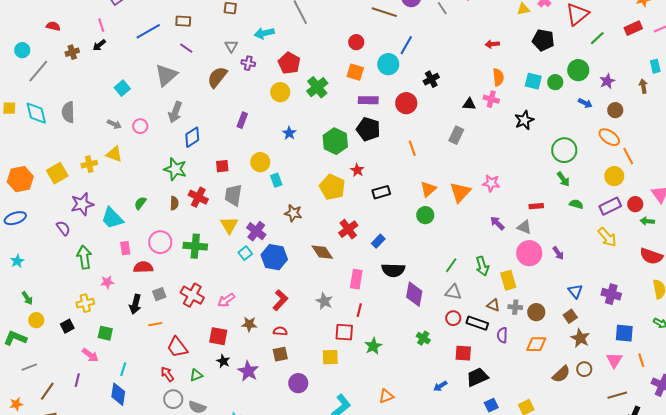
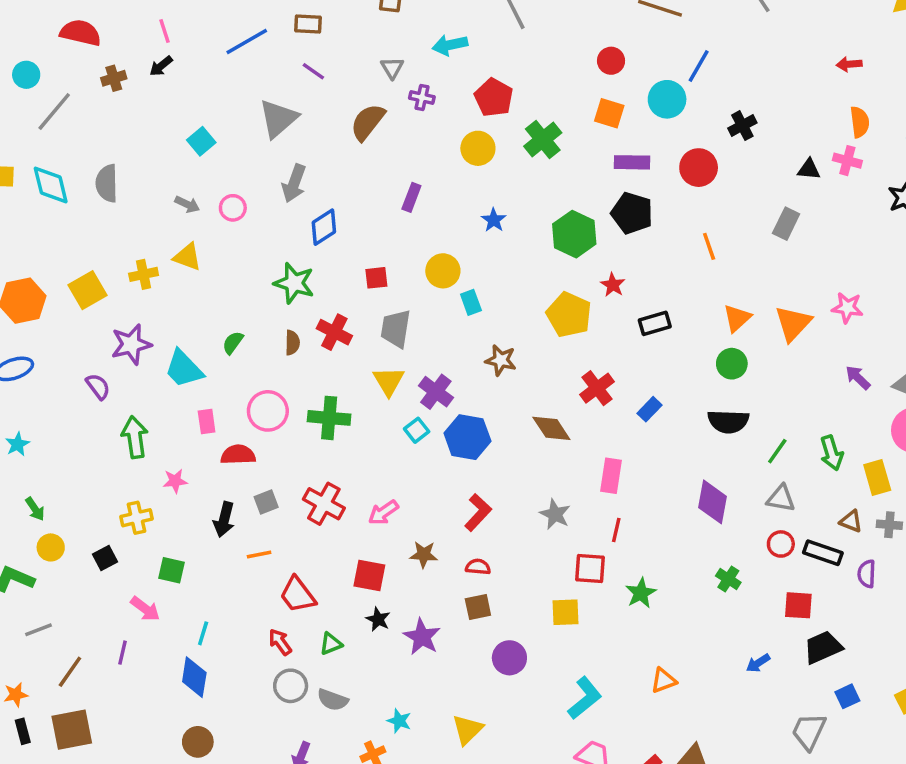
red semicircle: (53, 26) -> (80, 33), size x1.6
black semicircle: (393, 270) -> (728, 421), moved

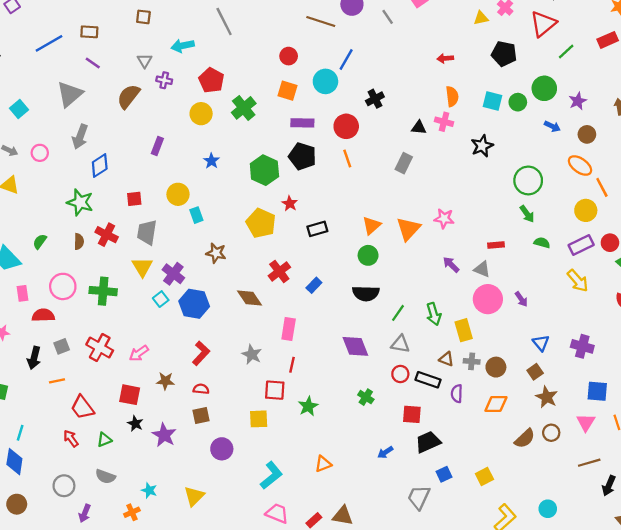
orange line: (709, 246) -> (347, 159), moved
purple diamond: (713, 502) -> (355, 346), turned -32
gray circle: (291, 686) -> (64, 486), moved

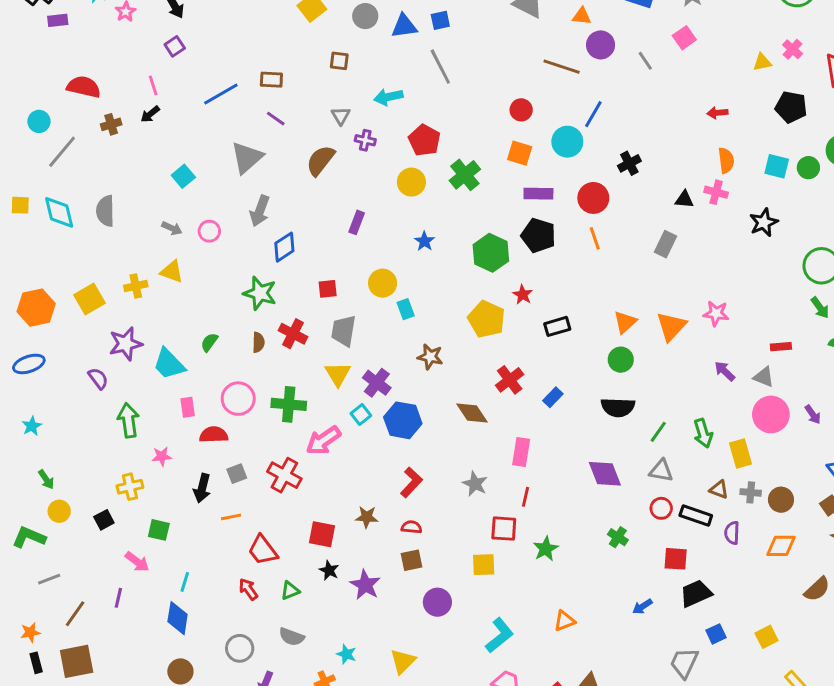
pink arrow: (139, 353) -> (323, 440), moved, size x1.4

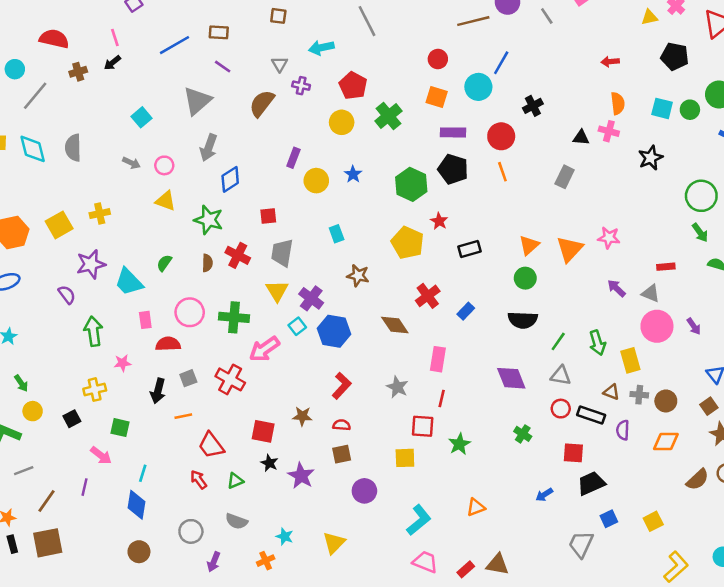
brown line: (562, 67) -> (473, 21), turned -32
yellow triangle: (172, 272) -> (166, 201), moved
yellow circle: (383, 283) -> (316, 181), moved

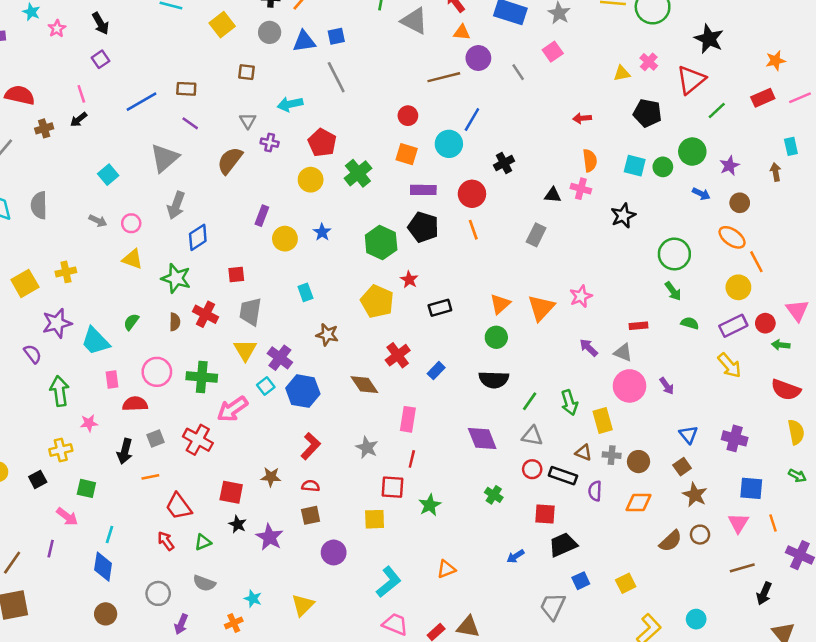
pink star: (609, 238) -> (581, 296), turned -30

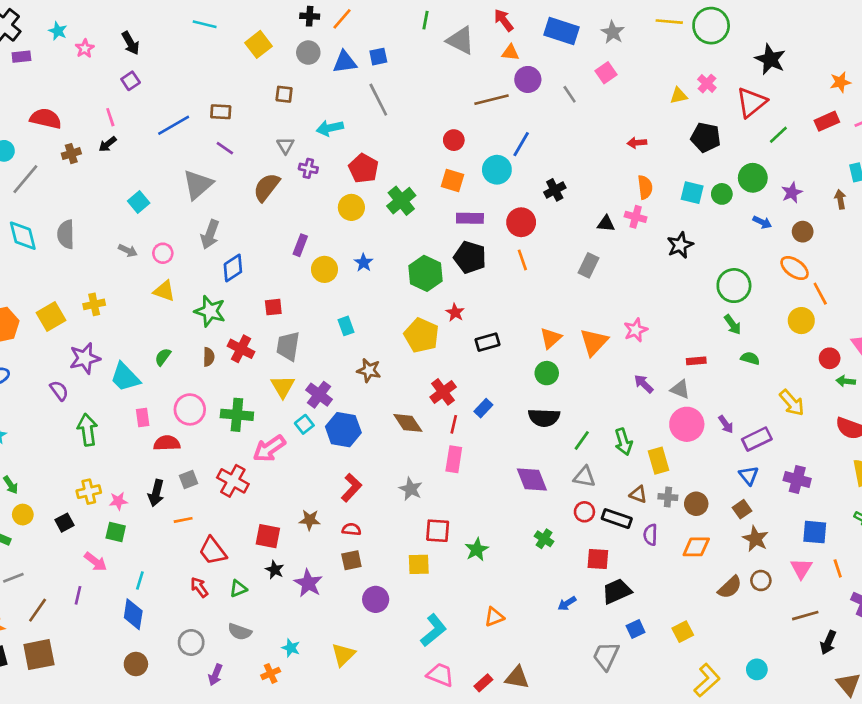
purple rectangle: (733, 326) -> (757, 439), moved
pink star: (89, 423) -> (118, 501), moved
red line: (412, 459) -> (454, 424), moved

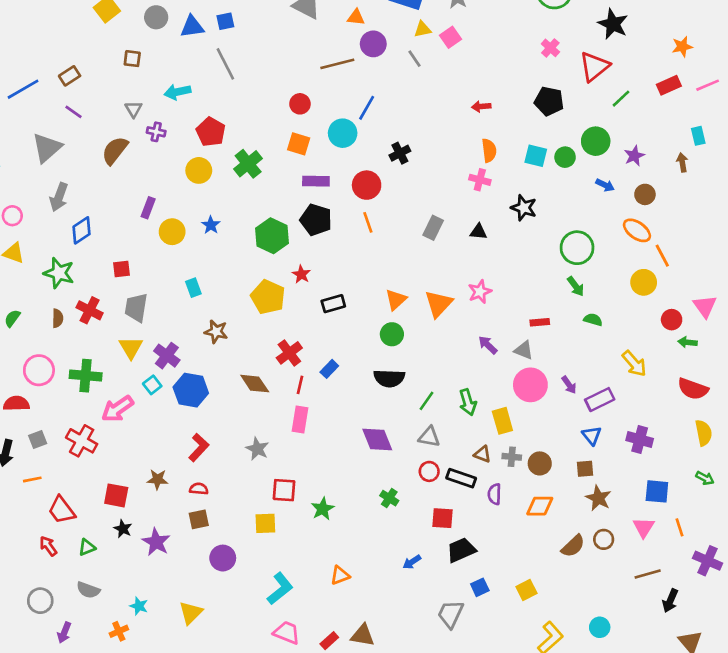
yellow triangle: (679, 96) -> (423, 29), moved
brown rectangle: (221, 112) -> (70, 76), turned -36
black triangle: (606, 224) -> (478, 232), moved
black star: (680, 245) -> (524, 208), turned -30
brown square: (742, 509) -> (585, 469), turned 30

